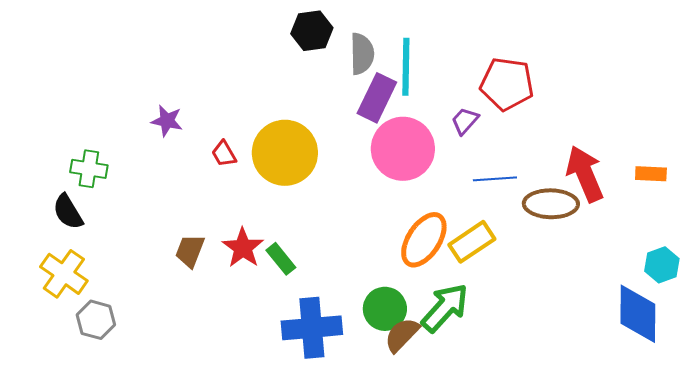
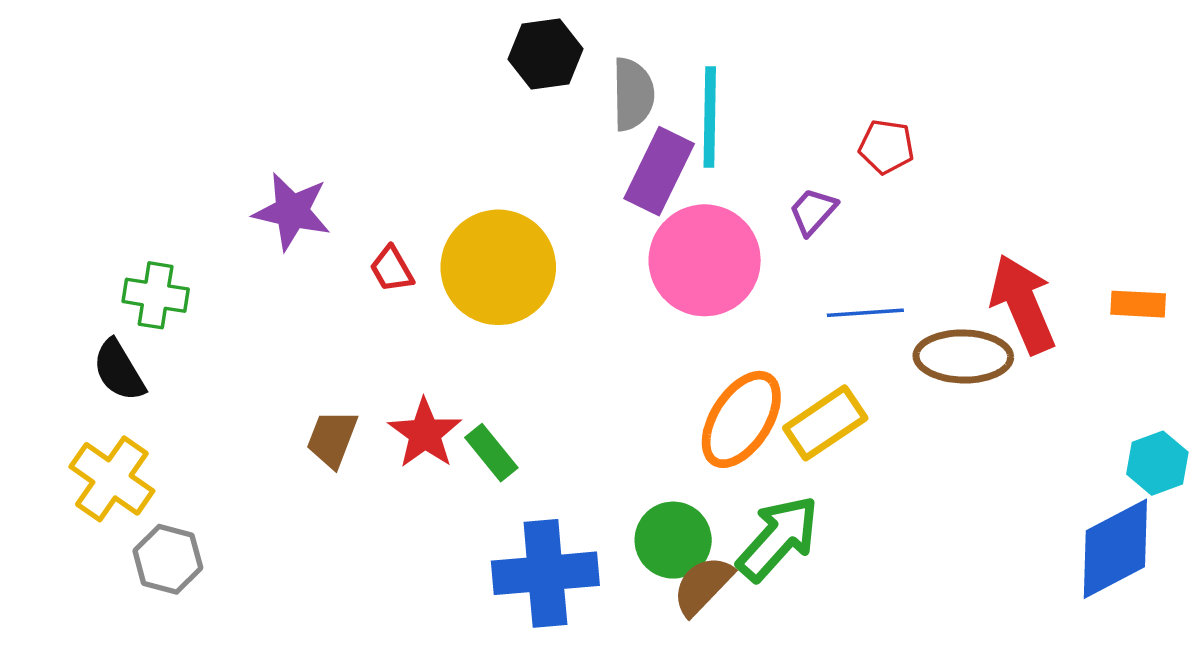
red pentagon: (507, 84) -> (886, 147), size x0.6
purple star: (167, 121) -> (292, 211), size x1.4
blue diamond: (638, 314) -> (1115, 549), turned 62

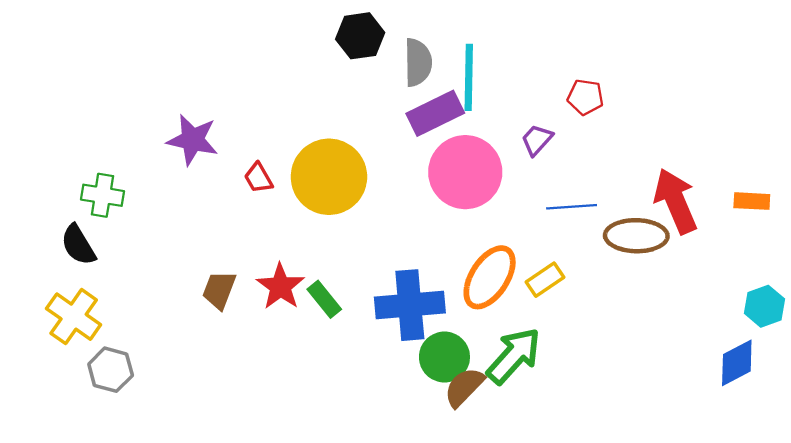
purple rectangle: (659, 171) -> (435, 113), turned 38
yellow rectangle: (825, 423) -> (545, 280), size x0.7
blue diamond: (1115, 549) -> (737, 363), size x0.7
blue cross: (545, 573) -> (410, 305), moved

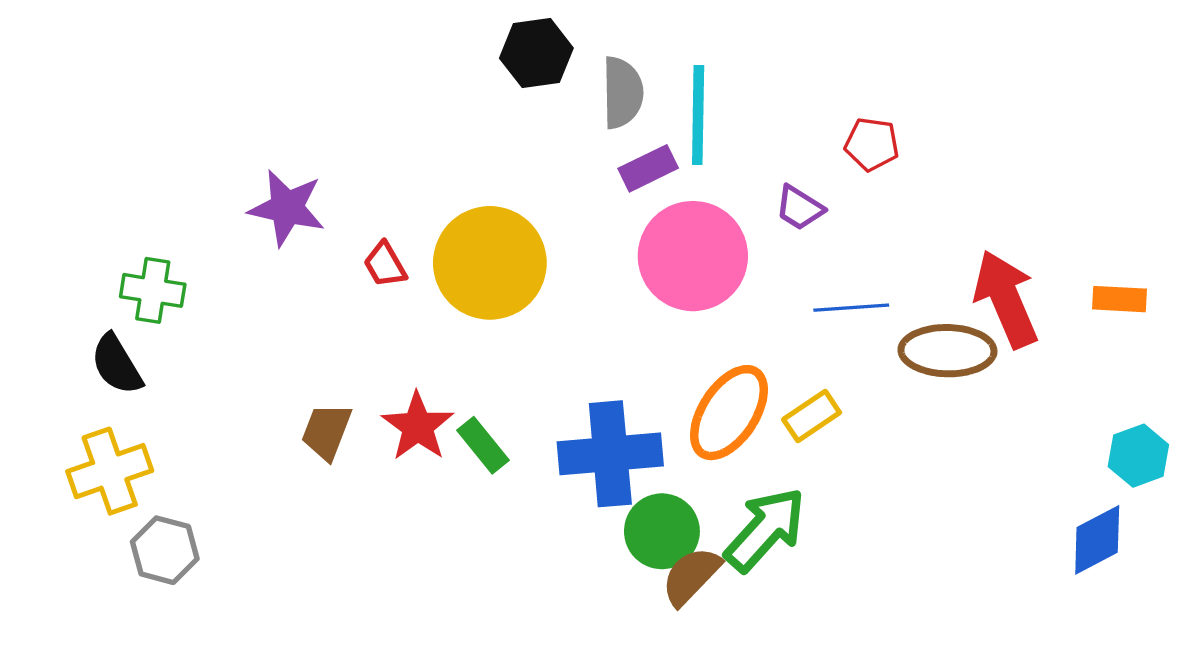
purple rectangle: (435, 113) -> (648, 168), size x0.7
purple trapezoid: (537, 140) -> (800, 208), turned -100
yellow cross: (74, 317) -> (110, 471), turned 36

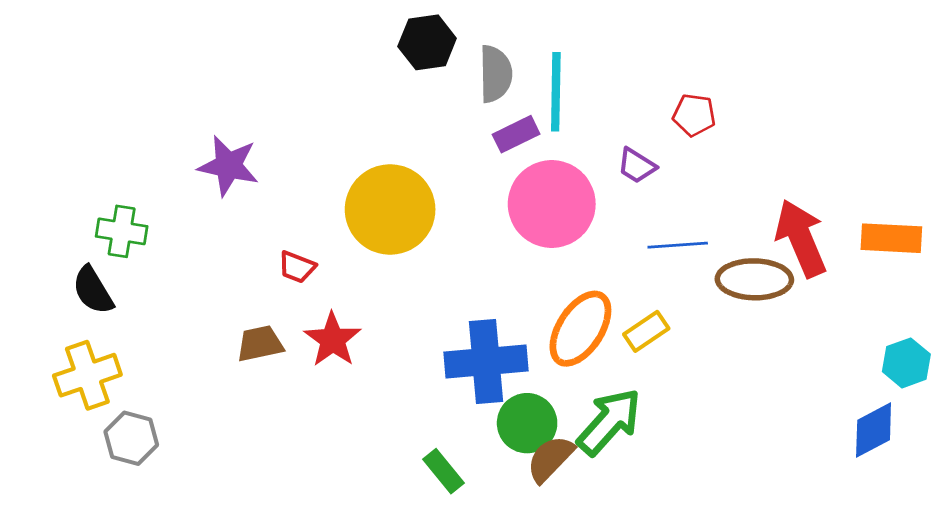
red trapezoid: (385, 265) -> (297, 267), moved, turned -39
orange rectangle: (1120, 299) -> (891, 238), size x1.4
brown trapezoid: (326, 431) -> (260, 344), turned 57
green rectangle: (483, 445) -> (443, 471), moved

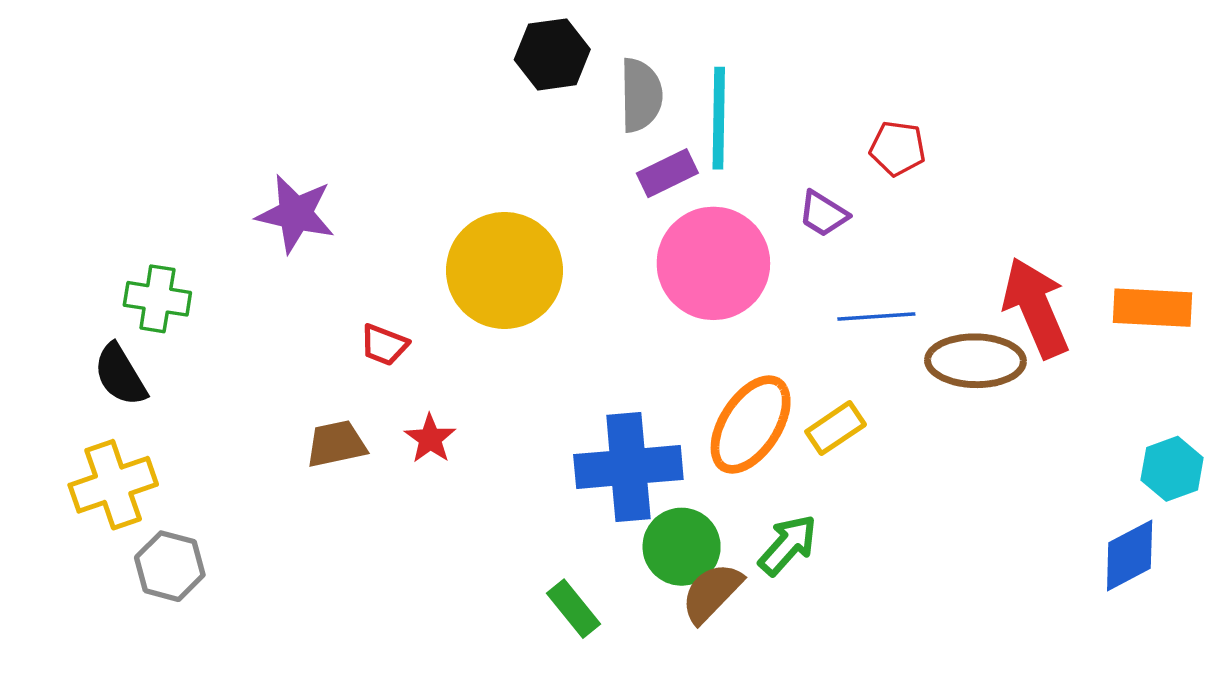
red star: (333, 340) -> (430, 439), size x0.7
green arrow: (609, 422) -> (788, 545), size x0.7

